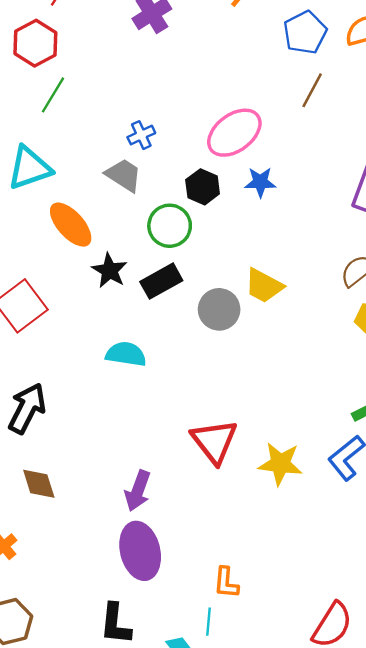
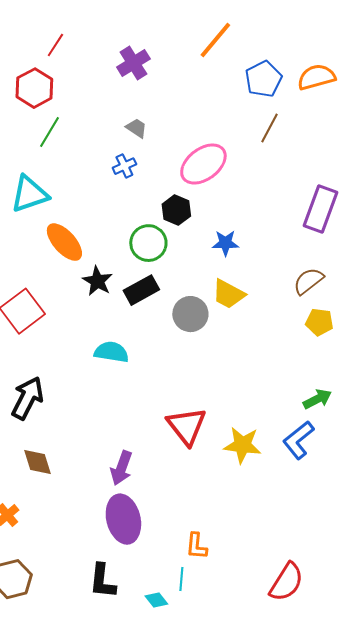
gray trapezoid: (124, 175) -> (136, 128), moved, size x0.7
blue star: (260, 182) -> (225, 243), moved

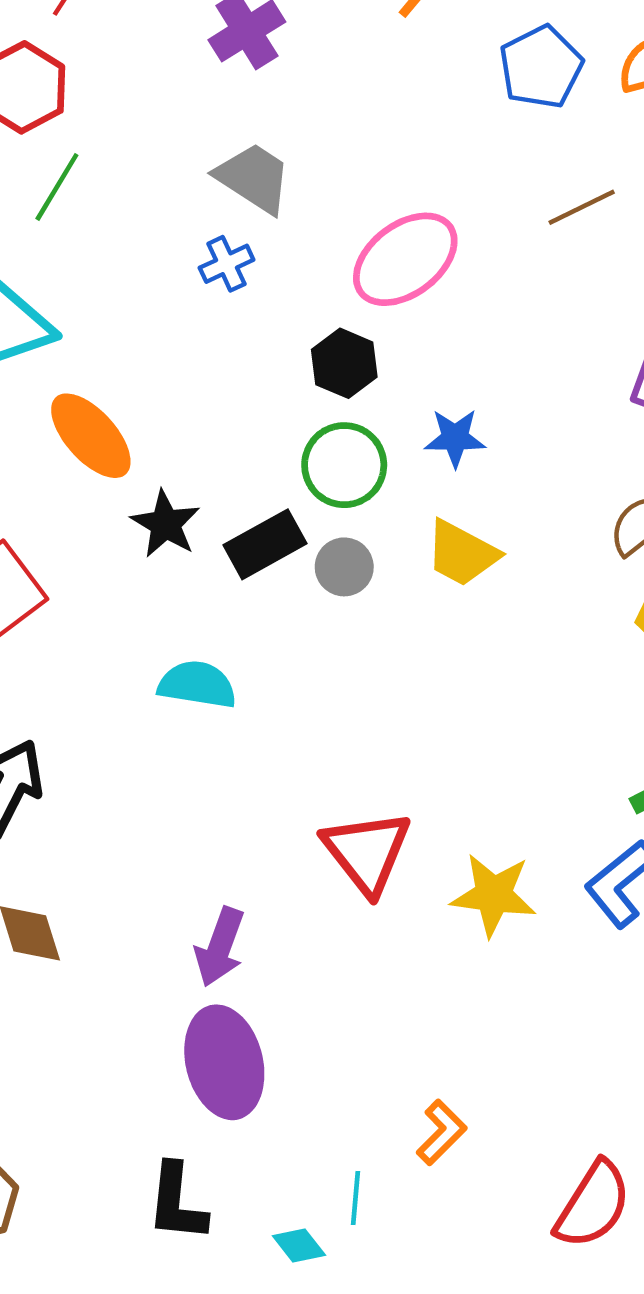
gray trapezoid: (136, 128) -> (254, 178), size x1.6
brown line: (269, 128) -> (582, 207), moved, turned 36
green circle: (148, 243) -> (344, 465), moved
gray circle: (190, 314) -> (344, 567), moved, size x0.7
orange L-shape: (196, 546) -> (441, 1132), moved, turned -140

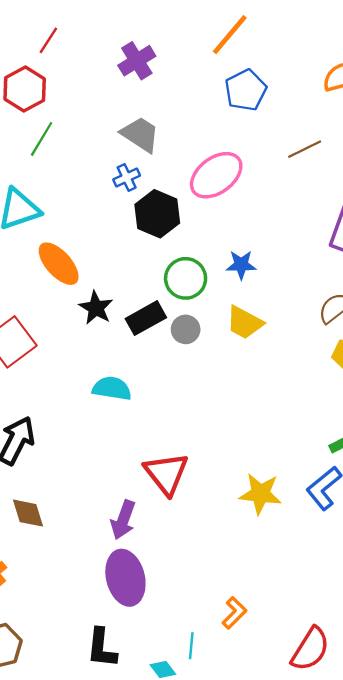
blue pentagon: (541, 67) -> (246, 90), moved
black hexagon: (344, 363) -> (157, 214), moved, size x1.4
red triangle: (367, 852) -> (166, 473), moved

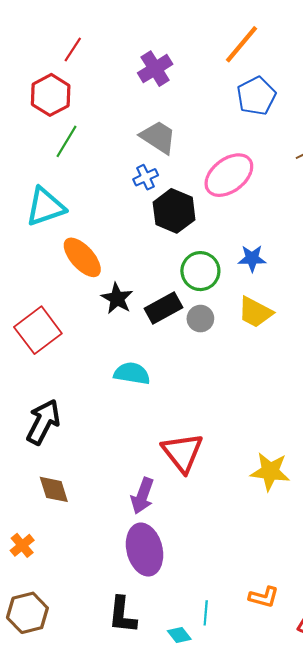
orange L-shape: (234, 613) -> (264, 597), moved, turned 60

